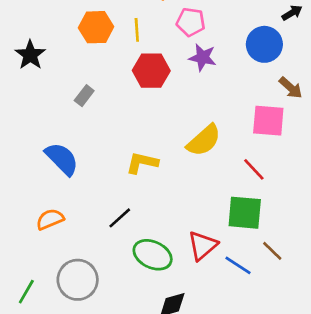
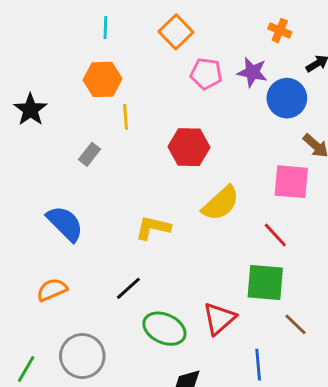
yellow line: (137, 30) -> (126, 117), moved
purple star: (203, 57) -> (252, 72), moved
red hexagon: (151, 71) -> (189, 147), moved
blue line: (238, 265) -> (258, 365), moved, turned 52

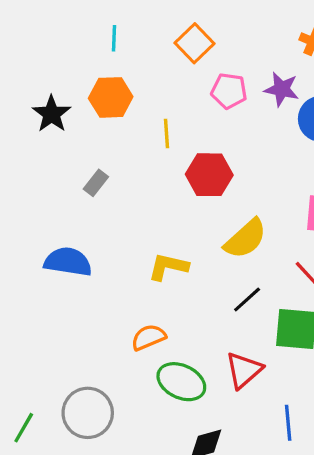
black star: (30, 110) -> (52, 114), moved
yellow line: (126, 117) -> (167, 134), moved
blue semicircle: (65, 223) -> (68, 262), turned -36
black line: (128, 288) -> (247, 300), moved
orange semicircle: (52, 290) -> (148, 337), moved

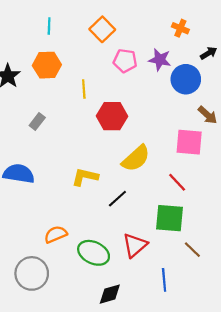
black line: (247, 300) -> (117, 199), moved
orange semicircle: (148, 337) -> (56, 234), moved

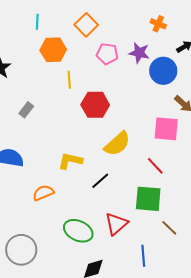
orange hexagon: (47, 65) -> (53, 50), moved
orange semicircle: (56, 234) -> (43, 193), moved

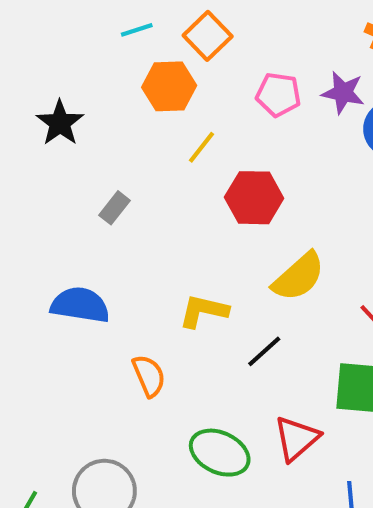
cyan line: (37, 22) -> (137, 30), turned 70
orange square: (86, 25) -> (208, 36), moved
yellow line: (69, 80) -> (201, 147), turned 42
orange semicircle: (43, 193) -> (149, 376), turned 90

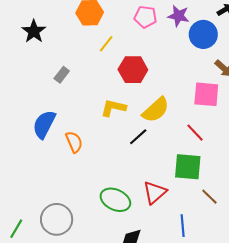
blue semicircle: (80, 305) -> (44, 124), turned -72
yellow L-shape: (204, 311) -> (113, 108), moved
black line: (264, 351) -> (138, 137), moved
orange semicircle: (149, 376) -> (74, 142), moved

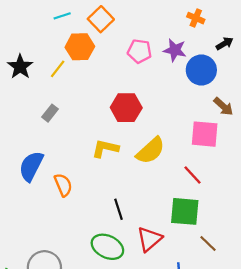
yellow line: (106, 44) -> (58, 69), moved
black line: (138, 137) -> (118, 209), moved, turned -66

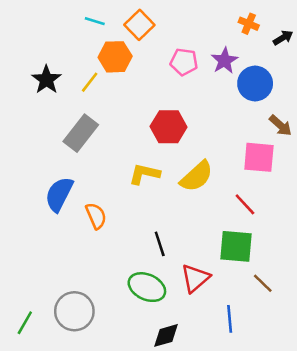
cyan line: (62, 16) -> (95, 21), turned 35
black arrow: (225, 43) -> (283, 38), moved
purple star: (175, 50) -> (225, 61), turned 30
gray rectangle: (50, 113) -> (81, 133), size x1.8

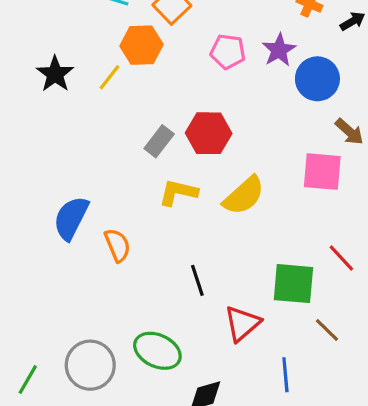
gray rectangle: (81, 133) -> (159, 141), moved, size x0.7
red line: (245, 204) -> (341, 258), moved
green ellipse: (147, 287) -> (157, 351), moved

